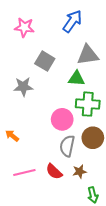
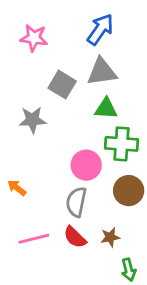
gray triangle: (88, 55) -> (102, 72), moved
gray semicircle: (67, 146) -> (76, 202), moved

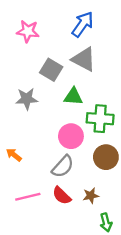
gray triangle: (102, 72) -> (84, 59), turned 36
green triangle: (106, 109) -> (73, 97), moved
gray semicircle: (76, 202) -> (63, 166), turned -150

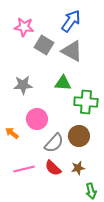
gray square: (51, 70) -> (44, 45), moved
pink circle: (71, 136) -> (37, 119), moved
brown circle: (106, 157) -> (79, 136), moved

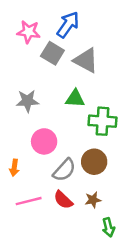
blue arrow: (71, 21) -> (68, 25), moved
orange arrow: (12, 133) -> (14, 168), moved, turned -120

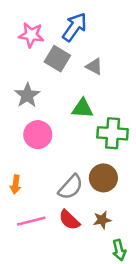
gray triangle: (86, 60) -> (94, 66), size x0.6
gray star: (27, 101) -> (27, 95), moved, turned -30
pink circle: (44, 141) -> (38, 135), moved

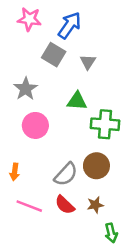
pink star: (31, 35) -> (29, 19), moved
gray triangle: (94, 66) -> (88, 62), turned 35
pink line: (31, 221) -> (29, 206), turned 35

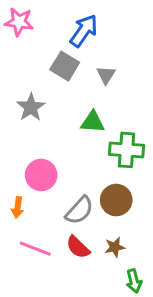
pink star: (29, 19) -> (19, 22), moved
pink circle: (35, 125) -> (41, 175), moved

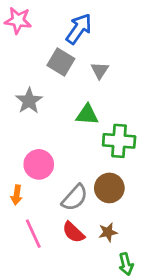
pink line: (35, 249) -> (33, 234), turned 44

